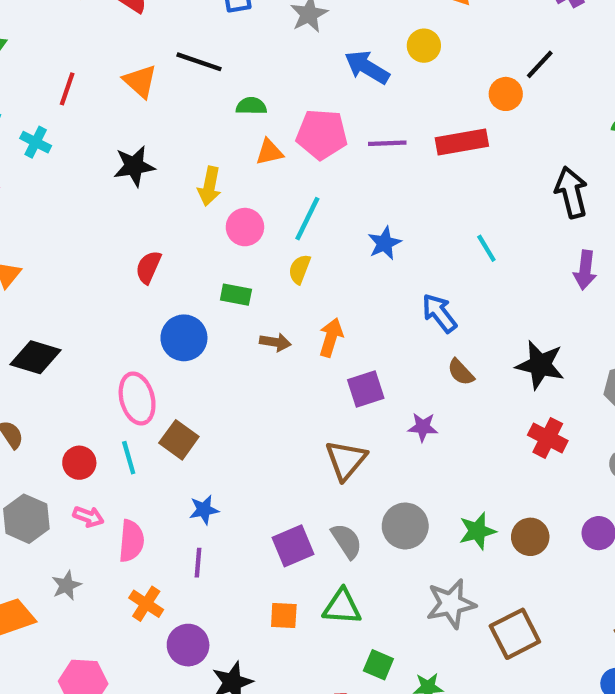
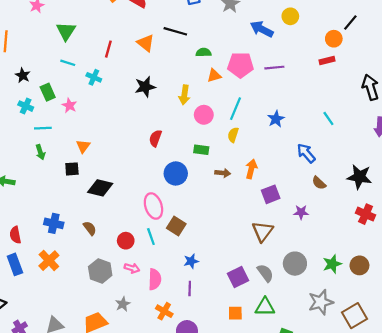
red rectangle: (462, 142) -> (327, 60), moved, size x0.6

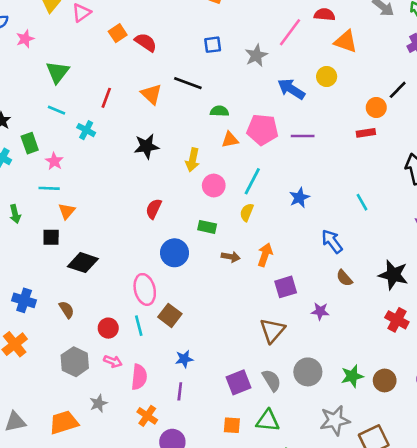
cyan line: (43, 128) -> (49, 188), moved

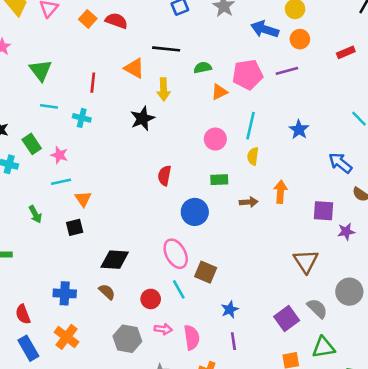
orange circle: (376, 108) -> (300, 39), moved
yellow arrow: (192, 160) -> (164, 89), moved
black diamond: (83, 263) -> (115, 260), moved
purple square: (286, 287) -> (323, 211), moved, turned 35

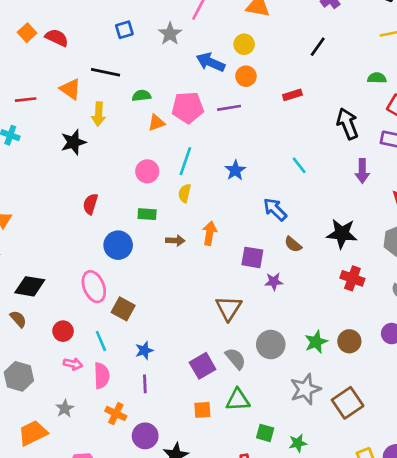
red line: (93, 83) -> (26, 100), turned 72
cyan line: (179, 289) -> (101, 341), moved
gray hexagon: (127, 339) -> (19, 376), moved

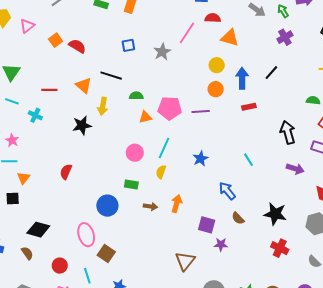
blue arrow: (210, 62) -> (242, 78), moved, turned 60
purple arrow: (362, 171) -> (295, 169), turned -78
red semicircle: (90, 204) -> (66, 172), moved

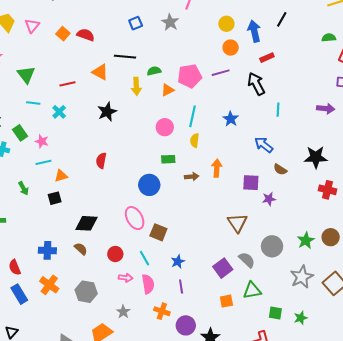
yellow arrow: (103, 106) -> (136, 86), moved
cyan cross: (35, 115) -> (59, 112), turned 32
black arrow: (288, 132) -> (256, 84), moved
cyan line: (249, 160) -> (278, 110), turned 48
orange triangle: (24, 178) -> (61, 176), turned 48

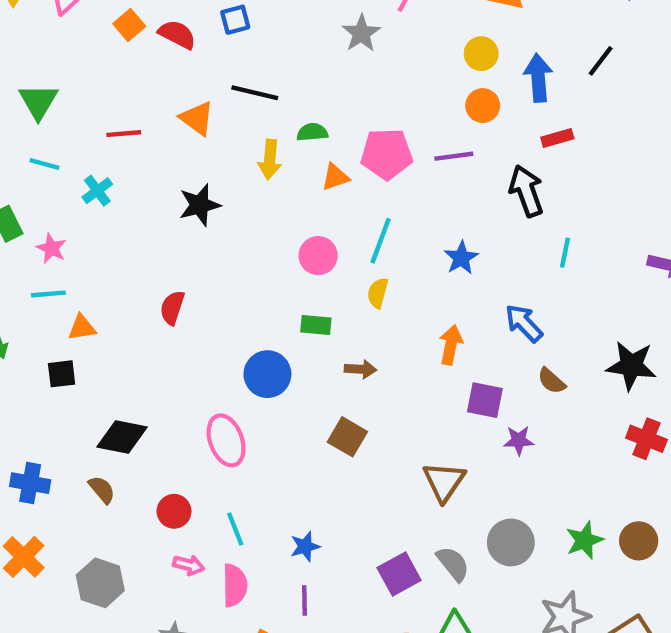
blue square: (136, 23) -> (235, 20), moved
orange arrow: (217, 168) -> (451, 345), moved
brown square: (158, 232) -> (347, 437), moved

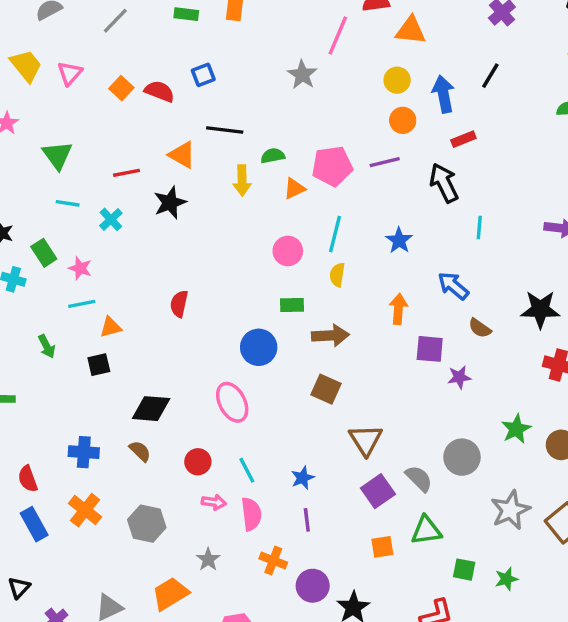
black star: (200, 205) -> (170, 203), moved
brown arrow: (360, 369) -> (330, 335), size x1.5
brown triangle: (444, 482) -> (366, 440), moved
green star: (584, 540) -> (516, 429), moved

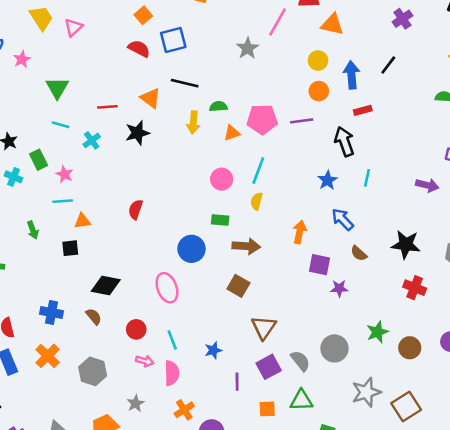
blue square: (203, 75) -> (173, 40), size x1.5
orange square: (121, 88) -> (143, 15), moved
blue star: (399, 240) -> (328, 180), moved
purple line: (307, 520) -> (237, 382), moved
orange cross: (273, 560) -> (184, 410), turned 30

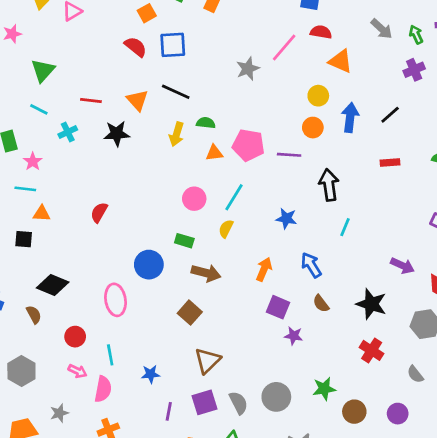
red rectangle: (363, 110) -> (390, 163), moved
blue star: (328, 180) -> (286, 219), moved, turned 30
purple arrow: (427, 185) -> (402, 266), moved

